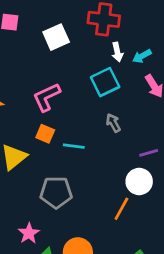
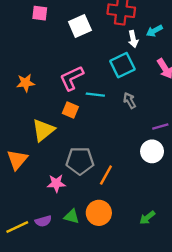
cyan arrow: (142, 56) -> (154, 31), moved
cyan line: (74, 146) -> (95, 95), moved
orange line: (121, 209) -> (106, 175), moved
pink star: (29, 233) -> (56, 183), moved, turned 30

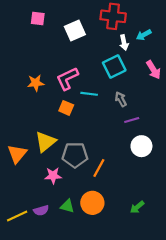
orange star: (26, 83) -> (36, 83), moved
purple line: (160, 127) -> (132, 120), moved
yellow triangle: (43, 130) -> (45, 142), moved

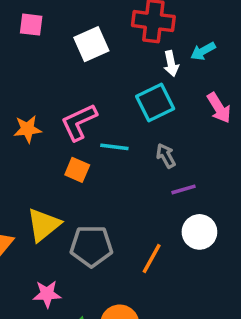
orange line: (99, 168) -> (152, 258), moved
pink star: (53, 176) -> (47, 294), moved

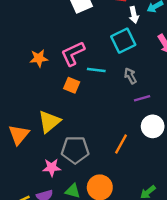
gray pentagon: (91, 246) -> (75, 150), moved

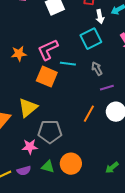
orange square: (72, 85) -> (47, 77), size x1.5
orange line: (121, 144) -> (89, 114), moved

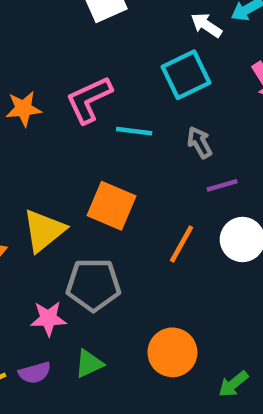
white arrow: (100, 17) -> (206, 25), turned 136
orange square: (47, 77) -> (112, 206), moved
orange circle: (71, 164) -> (172, 352), moved
green triangle: (48, 167) -> (89, 364), turned -40
green arrow: (112, 168) -> (233, 384), moved

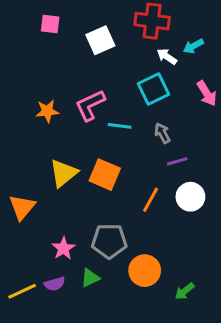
yellow triangle: (44, 230) -> (63, 173), moved
gray pentagon: (93, 285) -> (109, 241), moved
pink star: (48, 319) -> (63, 248), turned -30

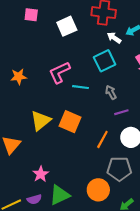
orange star: (47, 111) -> (19, 77), moved
gray pentagon: (109, 241) -> (119, 169), moved
green triangle: (90, 278) -> (59, 195), size x1.5

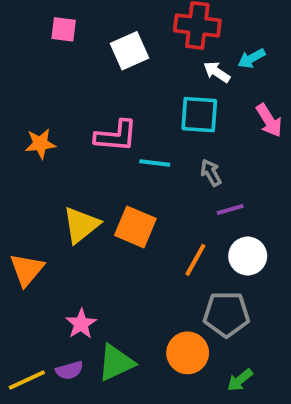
cyan square: (105, 61) -> (199, 115), turned 30
pink L-shape: (59, 72) -> (116, 136), turned -150

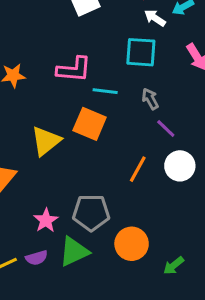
purple line: (230, 210) -> (166, 129), turned 60
orange square: (135, 227) -> (90, 124), moved
gray pentagon: (226, 314) -> (91, 213), moved

